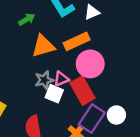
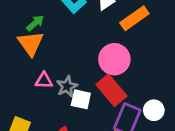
orange rectangle: (77, 41) -> (134, 18), moved
orange triangle: (43, 46) -> (31, 43), moved, turned -40
pink triangle: (61, 79) -> (44, 80), moved, turned 35

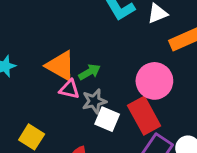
green arrow: (35, 23) -> (89, 72), moved
orange triangle: (31, 43) -> (60, 66), moved, turned -36

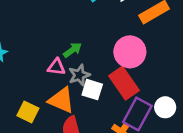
orange triangle: (60, 66) -> (61, 100), moved

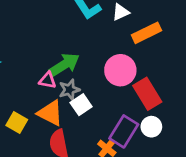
green arrow: (72, 50) -> (64, 65), size x1.6
red rectangle: (124, 83) -> (147, 94), moved
white square: (92, 90) -> (81, 105), turned 35

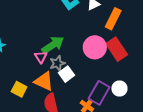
orange rectangle: (147, 33) -> (113, 19), turned -35
pink triangle: (48, 80) -> (41, 57), turned 48
red rectangle: (147, 94) -> (117, 49), moved

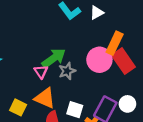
orange rectangle: (113, 19) -> (115, 43), moved
gray star: (57, 63) -> (67, 71), moved
white square: (66, 74) -> (75, 110), moved, turned -35

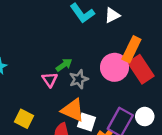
green arrow: (54, 58) -> (64, 65), size x0.6
orange triangle: (45, 98) -> (73, 110), moved

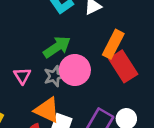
green arrow: (64, 65) -> (57, 47), moved, size x1.5
pink circle: (114, 67) -> (75, 70), moved

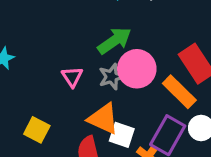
orange rectangle: (113, 44) -> (179, 92), moved, turned -72

